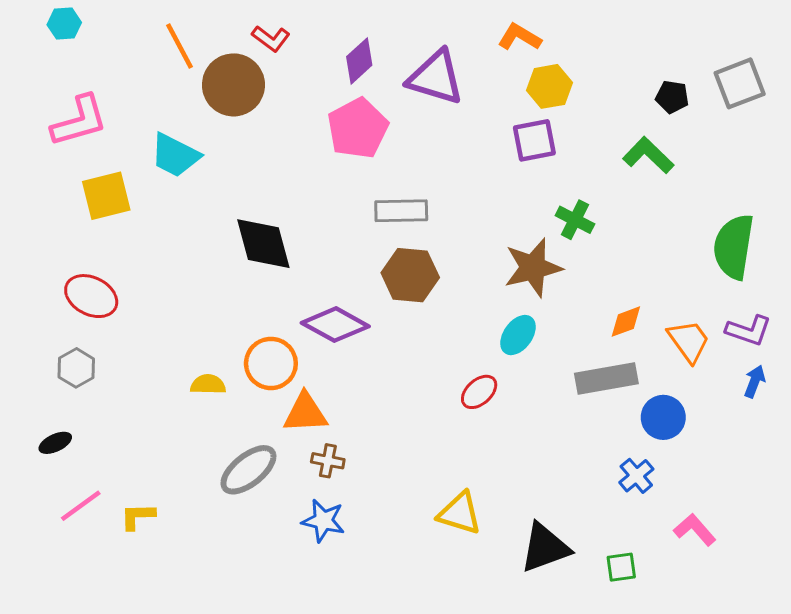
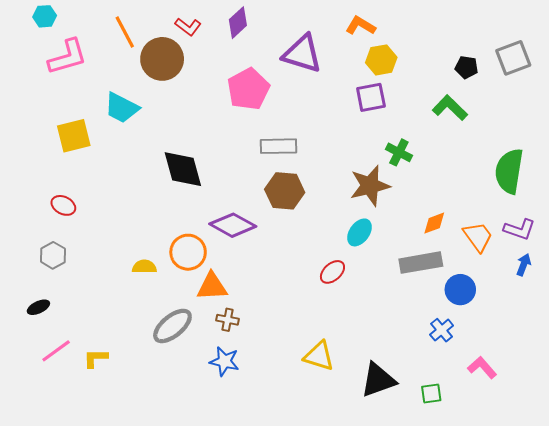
purple diamond: (359, 61) -> (238, 23), moved
pink L-shape: (79, 121) -> (68, 57), moved
red ellipse: (91, 296) -> (63, 205), size x0.7

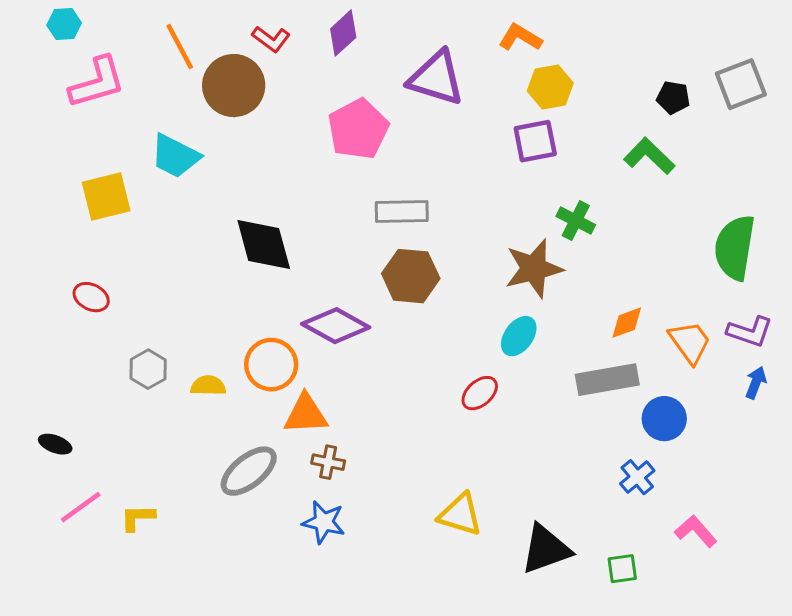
gray hexagon: (53, 255) -> (148, 369), moved
black ellipse: (38, 307) -> (55, 444), turned 45

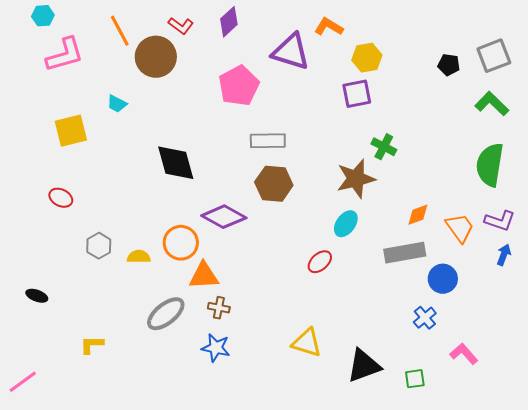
orange L-shape: (520, 38) -> (329, 27), moved
cyan trapezoid: (175, 156) -> (117, 104), size x0.6
green L-shape: (649, 156) -> (492, 104), moved
pink line: (81, 507) -> (23, 382), moved

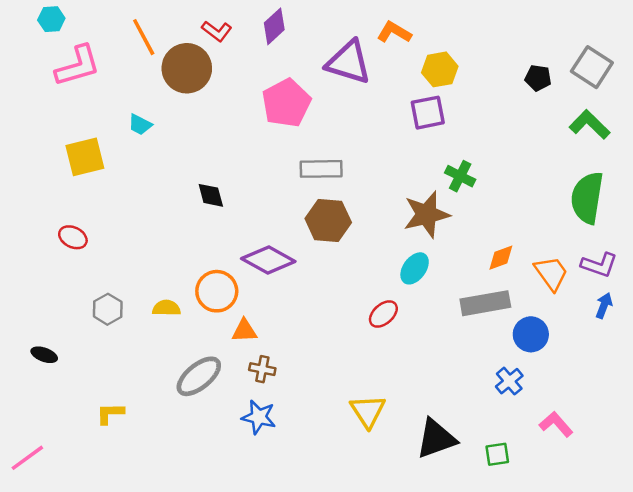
gray square: (494, 56) -> (592, 67), turned -36
black diamond: (176, 163) -> (211, 195), size x0.6
gray hexagon: (99, 246) -> (108, 309), moved
orange triangle: (204, 276) -> (244, 331), size x0.7
yellow triangle: (307, 343) -> (368, 411), turned 40

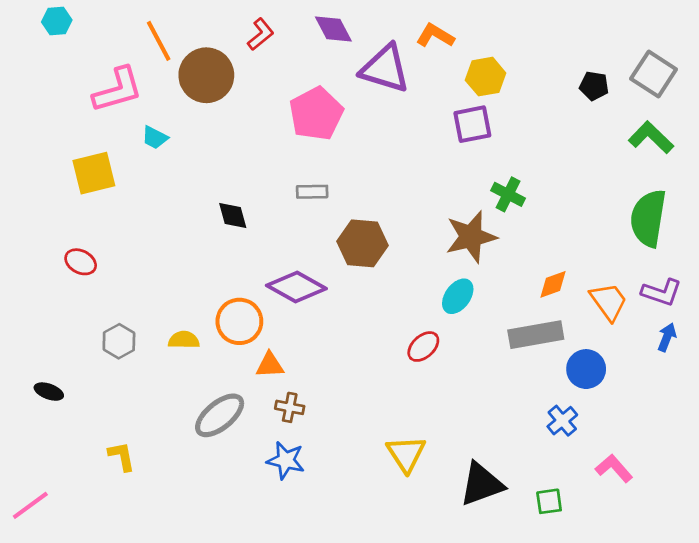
purple diamond: (274, 26) -> (333, 29), moved, turned -75
red L-shape: (217, 31) -> (261, 34), moved, turned -76
pink L-shape: (78, 66) -> (118, 90), moved
gray rectangle: (321, 169) -> (312, 192), moved, size x0.7
yellow L-shape: (110, 413) -> (122, 456), turned 80

